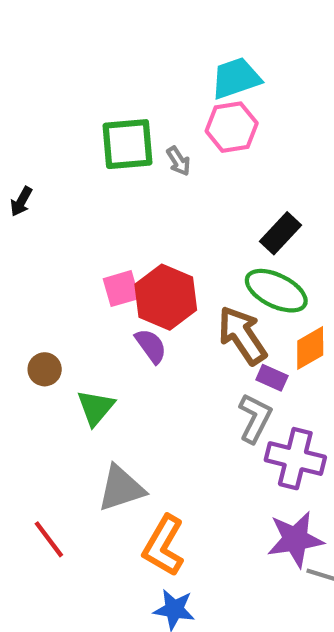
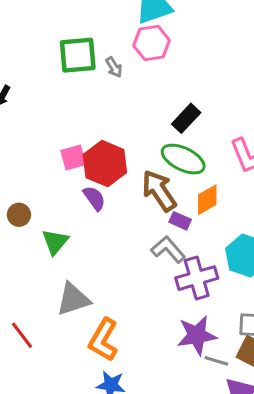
gray L-shape: (255, 418) -> (168, 249), turned -68
purple cross: (295, 459) -> (197, 278), turned -30

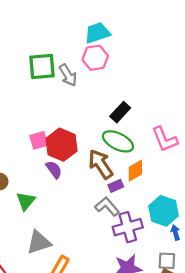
gray arrow: (114, 67) -> (68, 75), size x1.5
purple rectangle: (180, 221) -> (116, 186), turned -48

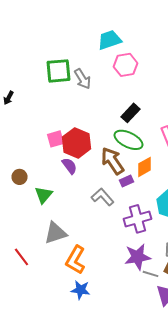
pink hexagon: (95, 58) -> (126, 65), moved
gray L-shape: (107, 207) -> (102, 197), moved

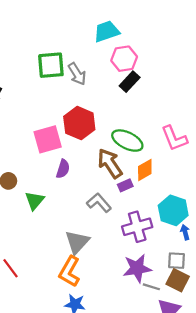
black rectangle: (130, 113) -> (130, 82), moved
pink square: (56, 139) -> (48, 139), size x1.5
red hexagon: (76, 143) -> (79, 123), moved
purple semicircle: (70, 166) -> (63, 169), turned 54
gray triangle: (56, 233) -> (77, 242), moved, turned -30

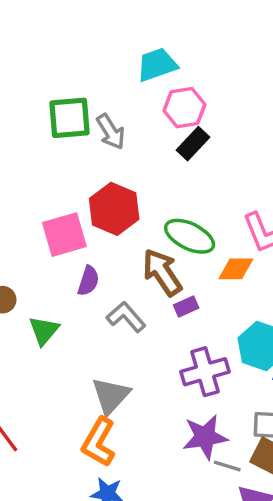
orange diamond: (145, 170) -> (236, 269), moved, turned 30
gray L-shape: (99, 203) -> (126, 317), moved

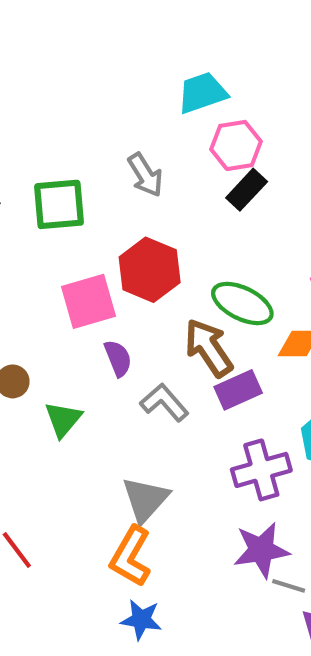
green square: (70, 118) -> (59, 204), moved
purple semicircle: (88, 281) -> (118, 358), turned -40
purple rectangle: (186, 307) -> (238, 390), size x1.5

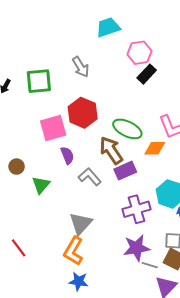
pink hexagon: (236, 145) -> (140, 53), moved
black rectangle: (247, 190) -> (147, 74), moved

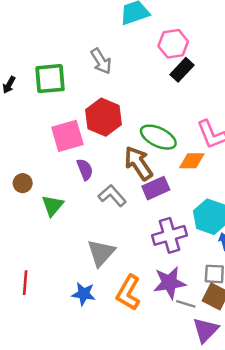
red line: (19, 248) -> (25, 283), turned 42
orange L-shape: (73, 251) -> (128, 293), moved
blue star: (79, 281) -> (84, 294), moved

